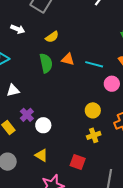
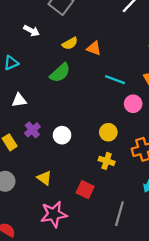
orange triangle: (68, 59) -> (94, 48), moved
green semicircle: (46, 63) -> (60, 73), turned 54
white circle: (43, 125) -> (62, 135), moved
yellow cross: (94, 135) -> (107, 161), turned 32

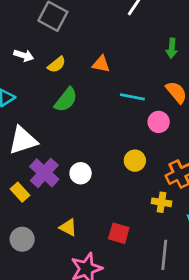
yellow semicircle: (70, 43) -> (57, 65), moved
white triangle: (19, 100) -> (23, 140), size x1.6
purple cross: (32, 130) -> (44, 173), size x1.5
yellow cross: (107, 161) -> (161, 202), moved

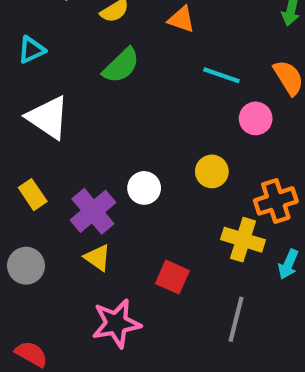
white triangle: (23, 140) -> (48, 117), turned 44
purple cross: (44, 173) -> (93, 211), moved
white circle: (81, 173) -> (144, 188), moved
yellow cross: (161, 202) -> (243, 240), size x1.4

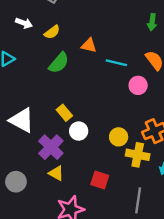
orange triangle: (181, 19) -> (89, 45), moved
white triangle: (48, 117) -> (22, 120), moved
yellow circle: (212, 171) -> (119, 137), moved
yellow rectangle: (33, 195) -> (64, 113), moved

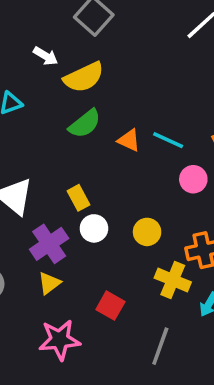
yellow semicircle: (52, 32) -> (84, 77), size x1.6
orange triangle: (89, 45) -> (129, 140), moved
yellow circle: (119, 137) -> (147, 232), moved
yellow triangle: (56, 173) -> (49, 283), turned 42

